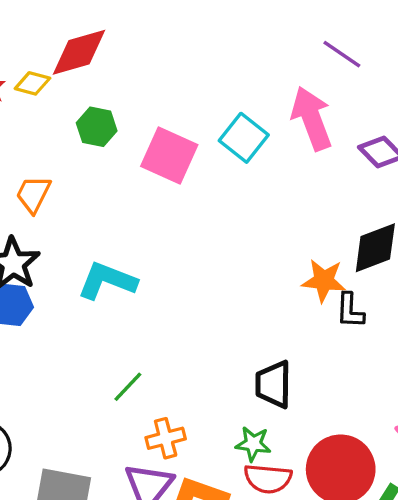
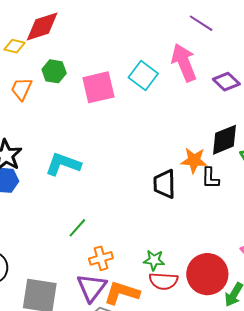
pink square: (169, 155) -> (98, 87), turned -36
orange trapezoid: (33, 194) -> (21, 89), moved
black trapezoid: (273, 384) -> (164, 184), moved

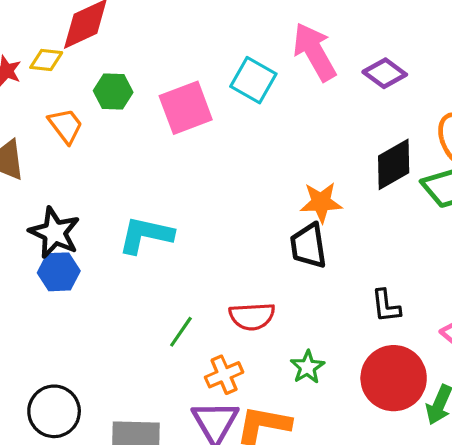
orange trapezoid: (21, 89) -> (66, 126), turned 125
orange star: (194, 160) -> (321, 202), moved
black L-shape: (210, 178) -> (386, 306), moved
green star: (154, 260) -> (307, 367), turned -30
red semicircle: (163, 281) -> (252, 316), moved

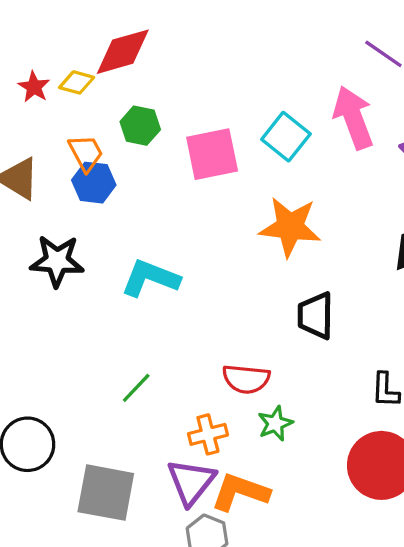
orange star: (321, 202) -> (290, 227), moved, size x1.4
black star: (54, 233) -> (57, 261), turned -30
blue hexagon: (59, 272) -> (94, 183), moved
green line: (181, 332) -> (136, 388), moved
green star: (307, 367) -> (275, 423), moved

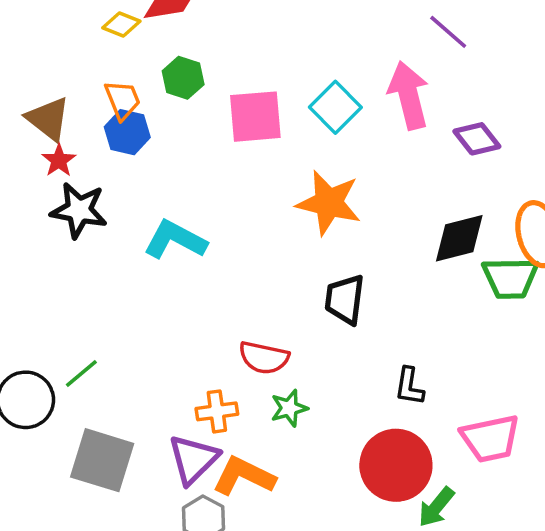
red star: (34, 87) -> (59, 160), moved
green line: (136, 388) -> (81, 373), moved

